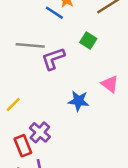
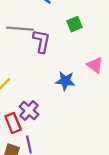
green square: (88, 41) -> (74, 24), turned 35
purple L-shape: (53, 59) -> (41, 41), turned 120

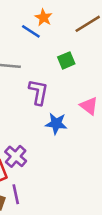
purple L-shape: (41, 41) -> (38, 92), moved

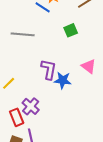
purple L-shape: (38, 92) -> (49, 69), moved

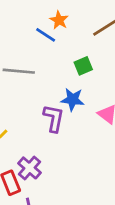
blue star: (63, 80) -> (72, 99), moved

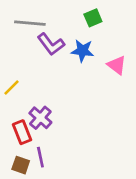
purple L-shape: (54, 118) -> (51, 44), moved, turned 132

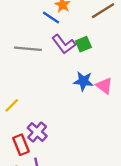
purple L-shape: (51, 44) -> (64, 44), moved
blue star: (82, 51) -> (83, 81), moved

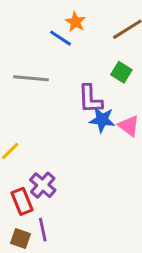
purple L-shape: (64, 44) -> (90, 99), moved, turned 35
green square: (83, 44) -> (121, 72), moved, turned -35

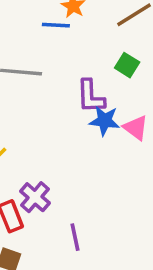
blue line: (61, 38) -> (56, 25), turned -30
purple line: (43, 230) -> (75, 237), moved

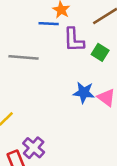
purple L-shape: (91, 96) -> (74, 40), moved

